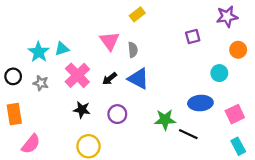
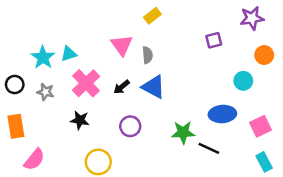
black star: (82, 110) -> (80, 120), moved

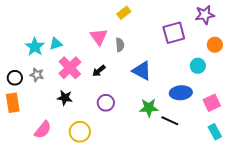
purple square: (214, 40) -> (174, 33), size x1.6
black circle: (15, 85) -> (15, 78), moved
blue triangle: (154, 87) -> (142, 71), moved
pink semicircle: (34, 159) -> (43, 130), moved

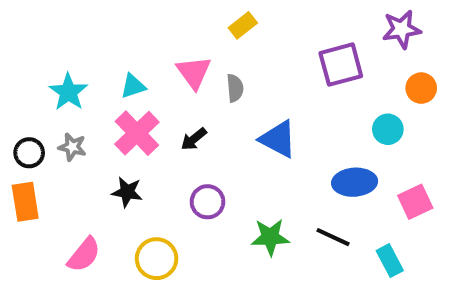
cyan triangle: (56, 44) -> (133, 86), moved
green star: (149, 108) -> (270, 237), moved
cyan rectangle: (215, 132) -> (390, 261), moved

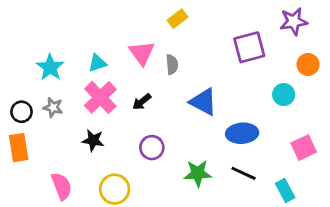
blue ellipse: (355, 182) -> (242, 133), moved
pink semicircle: (84, 255) -> (62, 186), turned -60

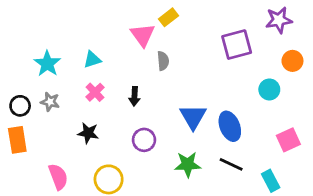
pink triangle: (142, 53) -> (143, 35), moved
pink cross: (100, 97) -> (95, 92), size x0.6
black arrow: (142, 102) -> (134, 96), turned -48
blue triangle: (203, 102) -> (193, 117), moved, turned 32
blue ellipse: (242, 133) -> (230, 126), turned 72

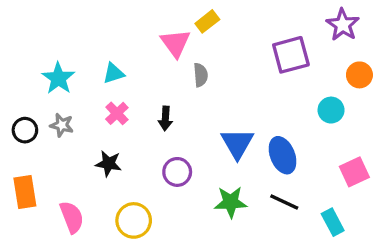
purple star: (279, 20) -> (343, 25), turned -30
orange rectangle: (17, 140) -> (25, 192), moved

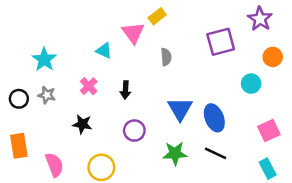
cyan triangle: (114, 73) -> (104, 51), moved, turned 42
gray semicircle: (201, 75) -> (166, 57), moved
cyan rectangle: (333, 222) -> (268, 169), moved

